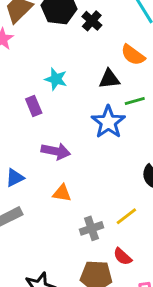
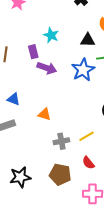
purple arrow: (56, 151) -> (47, 68), moved
blue triangle: (15, 178) -> (13, 99), turned 40
red semicircle: (123, 256) -> (88, 163), moved

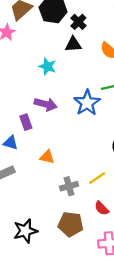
black triangle: (88, 40) -> (73, 44), moved
purple rectangle: (33, 52) -> (26, 122), moved

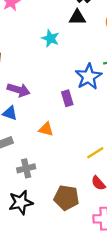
purple arrow: (46, 104) -> (19, 90), moved
purple rectangle: (26, 122) -> (67, 98), moved
gray cross: (69, 186) -> (26, 168), moved

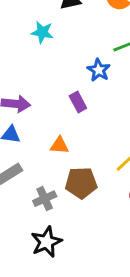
blue star: (88, 77) -> (99, 70), size x0.7
brown pentagon: (66, 198) -> (81, 183), moved

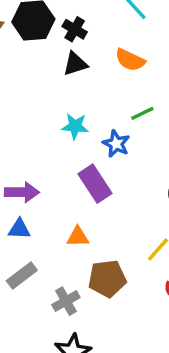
cyan star: (42, 32) -> (75, 126), moved
purple rectangle: (78, 102) -> (95, 184), size x1.5

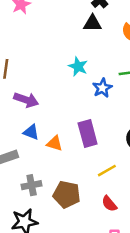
purple rectangle: (95, 184) -> (88, 134), moved
blue triangle: (19, 229) -> (31, 132), moved
brown pentagon: (107, 279) -> (67, 194), moved

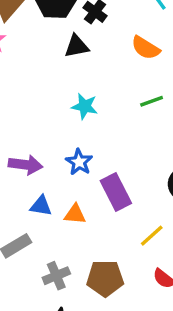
black triangle: (92, 23) -> (77, 46), moved
blue star: (102, 88) -> (79, 162), moved

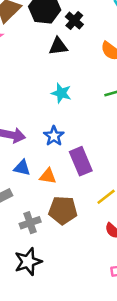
brown pentagon: (105, 278) -> (63, 210), moved

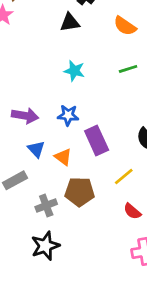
blue star: (54, 136) -> (68, 115), turned -30
blue triangle: (22, 168) -> (36, 149), turned 36
orange triangle: (48, 176) -> (63, 157), turned 30

